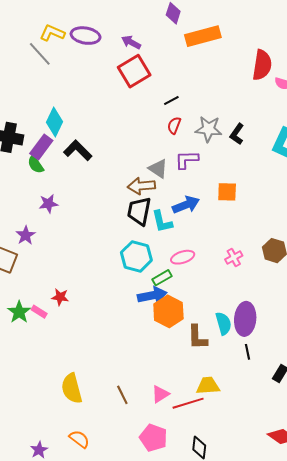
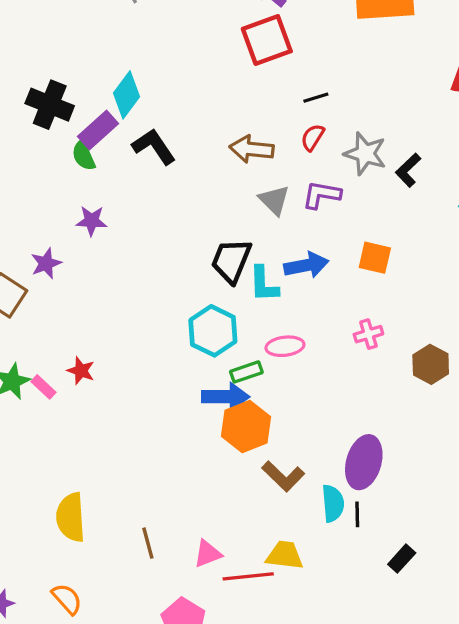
brown arrow: (141, 186) -> (252, 149), moved
pink cross: (234, 258) -> (368, 334), moved
cyan semicircle: (223, 323) -> (333, 503), moved
brown L-shape: (197, 337) -> (283, 476), turned -56

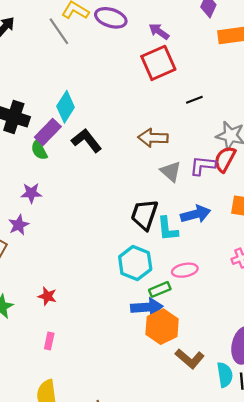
red semicircle: (313, 137) -> (225, 159), moved, size x1.4
purple star: (92, 221) -> (31, 193), moved
pink rectangle: (43, 387) -> (49, 341), moved, turned 63

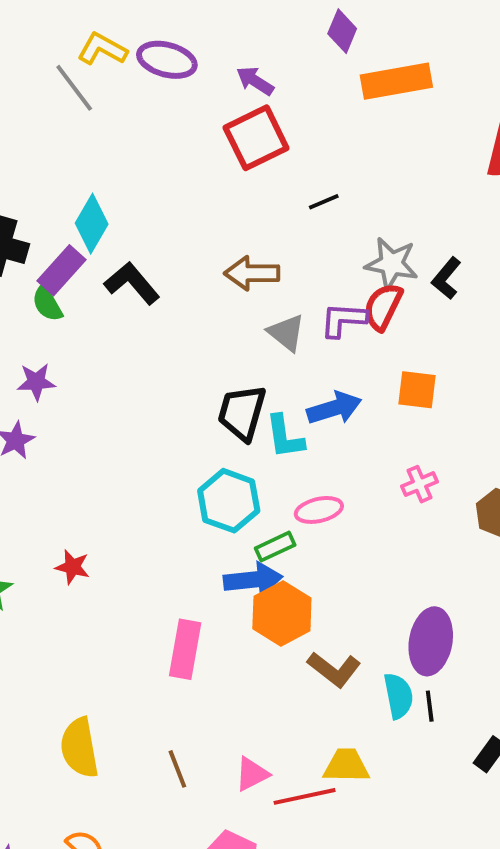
pink rectangle: (49, 341) -> (185, 649), moved, size x1.8

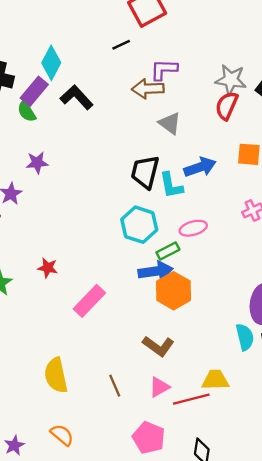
black line: (324, 202) -> (121, 45), moved
purple L-shape: (343, 320) -> (164, 70), moved
purple star: (36, 382) -> (37, 163), moved
pink rectangle: (185, 649) -> (89, 301), moved, turned 36
brown L-shape: (334, 669) -> (158, 346), moved

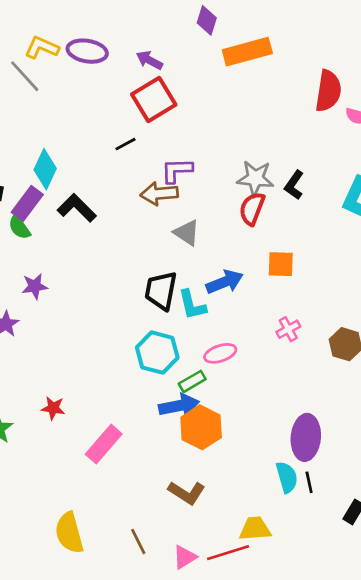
pink triangle: (159, 387) -> (185, 557), moved

